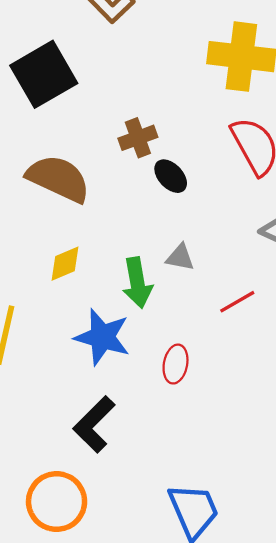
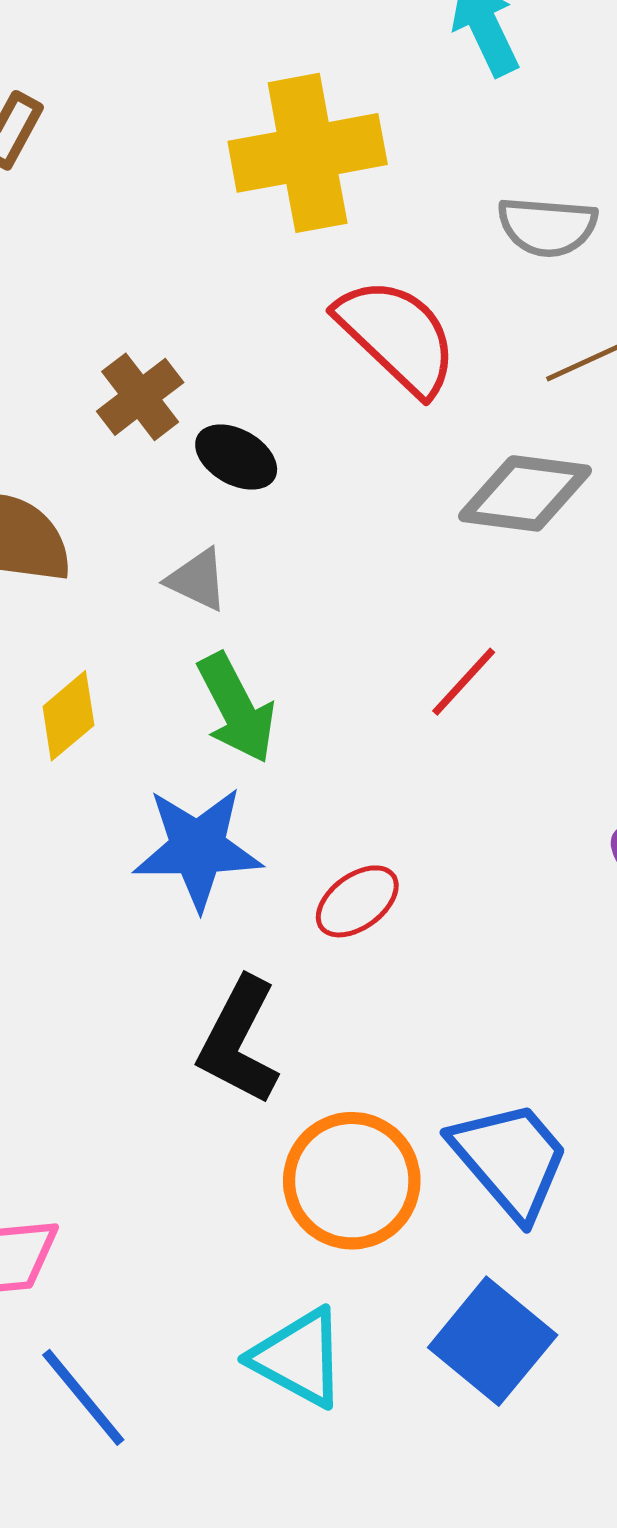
gray triangle: (180, 257) -> (197, 580), moved, turned 32
red ellipse: (176, 364) -> (357, 901), moved, turned 60
orange circle: (57, 502) -> (352, 1181), moved

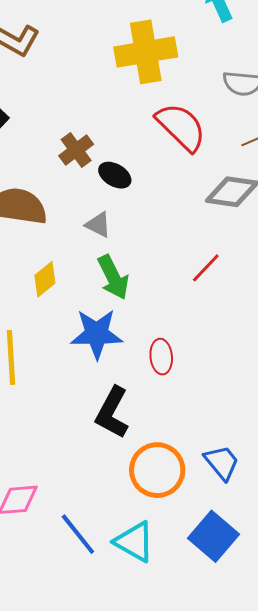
red ellipse: (357, 901) -> (161, 357), turned -60
blue trapezoid: (510, 1160) -> (222, 462), size x0.7
blue line: (83, 1397) -> (78, 534), moved

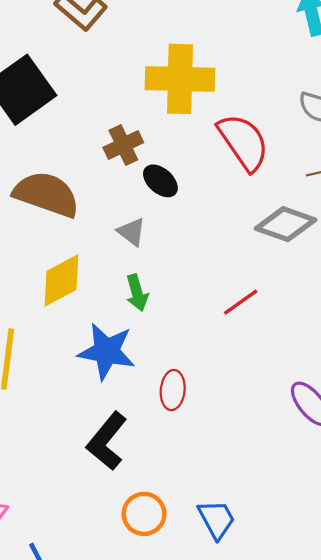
yellow cross: (146, 52) -> (180, 79), moved
green arrow: (113, 277) -> (137, 293), size x0.7
yellow diamond: (45, 279) -> (61, 280), size x1.4
orange circle: (157, 470) -> (144, 514), size x0.7

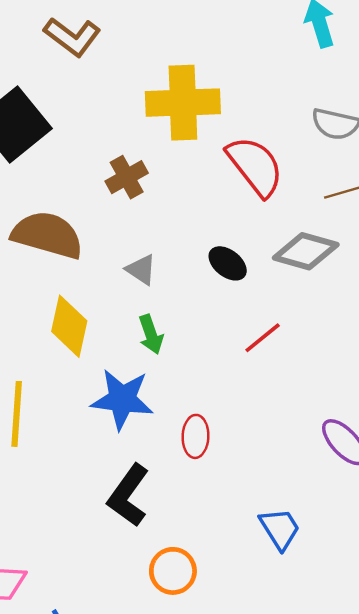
black ellipse: (160, 181) -> (228, 263), moved
yellow diamond: (61, 280) -> (69, 326), turned -46
blue trapezoid: (217, 519) -> (280, 529), moved

